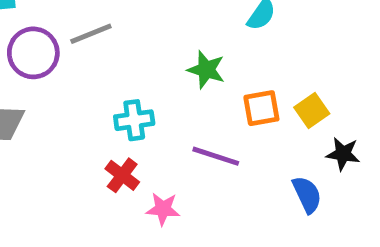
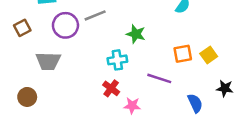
green star: (206, 70) -> (136, 34), moved
black star: (343, 154) -> (225, 88), moved
blue semicircle: (307, 195) -> (195, 103), moved

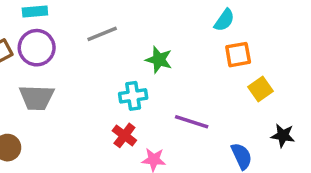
purple circle: (65, 25) -> (37, 48), moved
orange square: (183, 54) -> (238, 55), moved

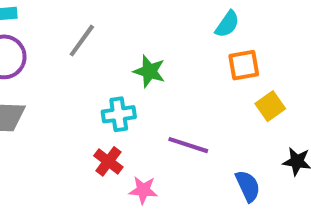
gray line: (102, 34) -> (82, 41), turned -32

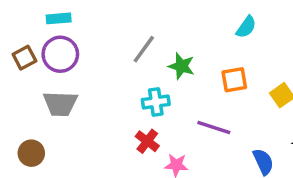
gray line: (82, 41) -> (144, 49), moved
orange square: (244, 65) -> (234, 80), moved

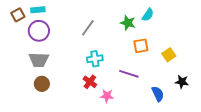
brown square: (24, 58) -> (18, 15), moved
green star: (181, 66) -> (128, 23), moved
brown circle: (31, 153) -> (42, 84), moved

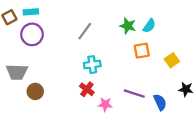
cyan semicircle: (148, 15) -> (149, 26), moved
gray trapezoid: (39, 60) -> (17, 72), moved
purple line: (129, 74) -> (134, 94), moved

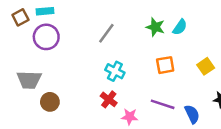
orange square: (142, 51) -> (165, 65), moved
cyan cross: (92, 65) -> (115, 71), turned 35

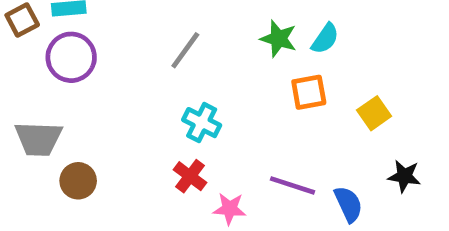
orange square: (165, 65) -> (309, 92), moved

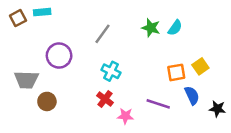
purple circle: (71, 57) -> (59, 56), moved
orange square: (309, 92) -> (176, 72), moved
black star: (404, 176) -> (217, 109), moved
blue semicircle: (348, 204) -> (192, 95), moved

